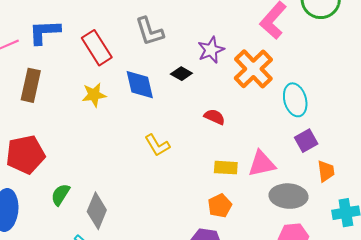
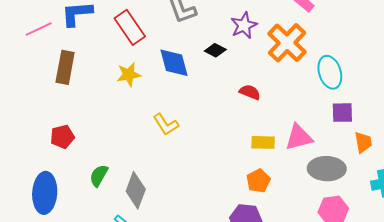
purple square: (306, 141) -> (342, 113), turned 30
yellow L-shape: (157, 145) -> (166, 124), moved
red pentagon: (25, 154) -> (62, 137), size x0.6

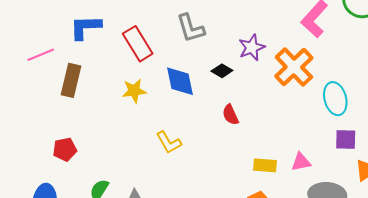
pink line: (39, 29) -> (41, 55), moved
red semicircle: (250, 92) -> (230, 115), moved, turned -140
pink triangle: (299, 137) -> (301, 162), size x0.7

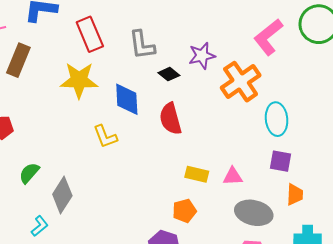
gray L-shape: (191, 28) -> (142, 45), moved
blue diamond: (180, 81) -> (127, 99), moved
yellow star: (134, 91) -> (79, 80), size x1.5
red semicircle: (230, 115) -> (170, 119), size x1.5

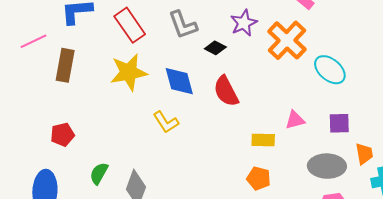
cyan ellipse: (277, 119) -> (330, 70), turned -32
purple square: (281, 161) -> (339, 123), moved
pink triangle: (233, 176) -> (295, 120), moved
orange trapezoid: (295, 195) -> (364, 154), moved
orange pentagon: (184, 211) -> (259, 178), turned -30

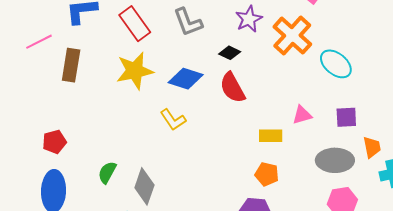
black diamond: (215, 48) -> (230, 53), moved
blue diamond: (179, 81) -> (186, 79), turned -56
red pentagon: (62, 135) -> (54, 142), moved

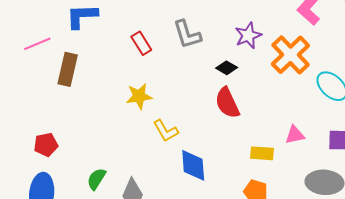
red rectangle: (135, 24) -> (141, 43), moved, size x0.7
yellow star: (135, 71) -> (139, 96), moved, size x0.7
blue diamond: (186, 79) -> (193, 165), moved, turned 64

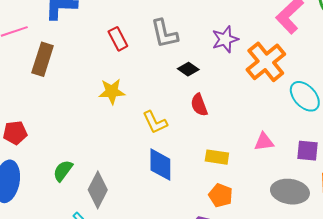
black diamond: (227, 68) -> (188, 69), moved
red semicircle: (227, 103) -> (199, 105), size x0.7
yellow L-shape: (166, 131) -> (155, 122), moved
yellow rectangle: (262, 153) -> (217, 157), moved

